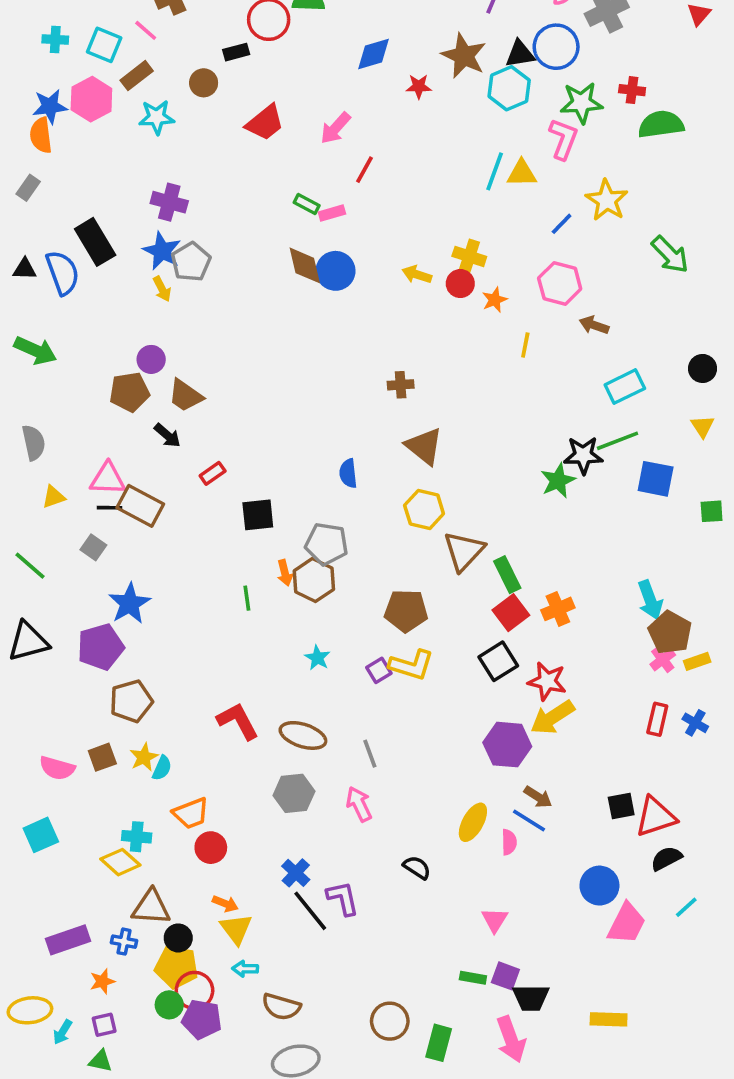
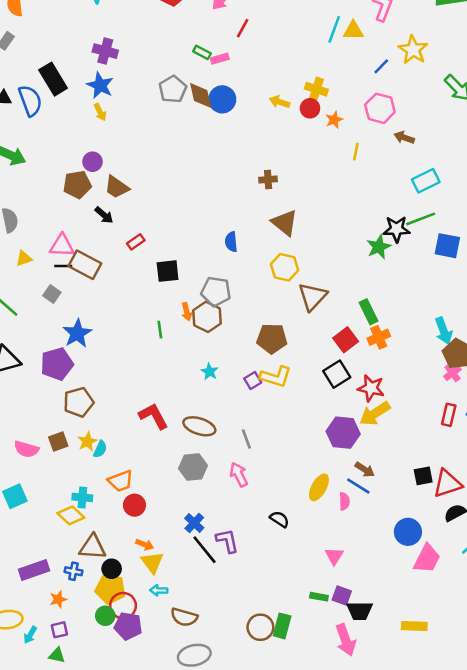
gray pentagon: (191, 262) -> (173, 89), moved
green rectangle: (507, 575) -> (369, 312), moved
green rectangle: (439, 1043) -> (282, 626), moved

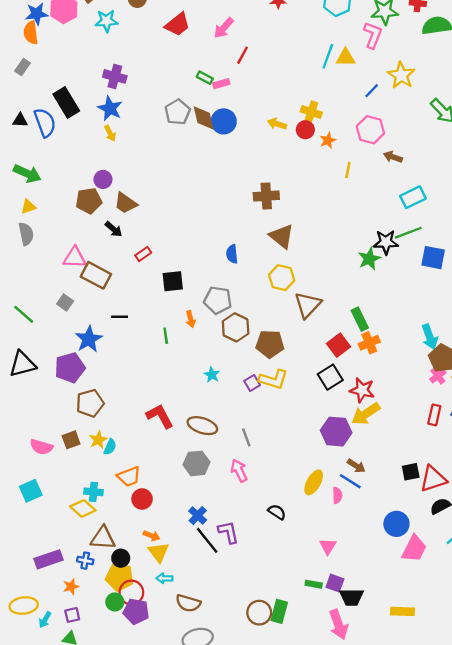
brown cross: (268, 180) -> (266, 196), size x1.5
yellow triangle: (24, 258) -> (28, 207), moved
black line: (63, 266) -> (120, 317), moved
brown hexagon: (207, 317) -> (236, 327), moved

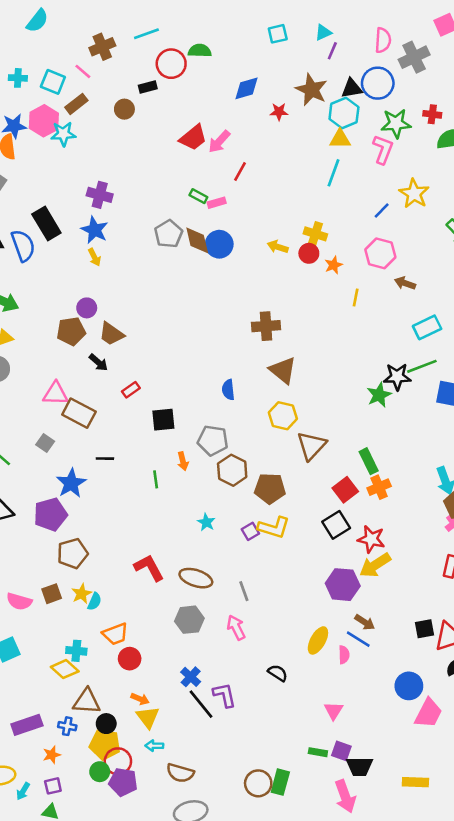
cyan star: (107, 21) -> (63, 134), moved
red trapezoid: (178, 24) -> (193, 138), moved
yellow triangle: (346, 58) -> (340, 139), moved

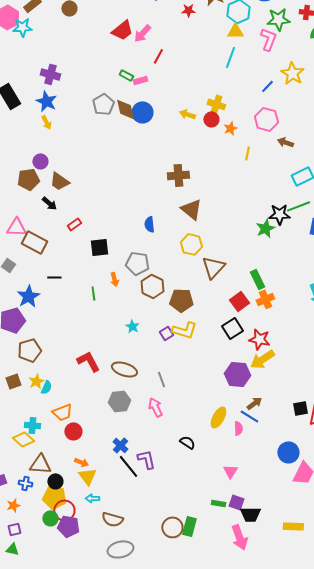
brown arrow: (365, 622) -> (254, 403), turned -70

